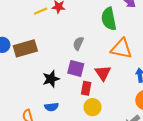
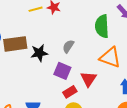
black star: (51, 79) -> (39, 53), moved
red rectangle: (86, 88) -> (70, 92), turned 40

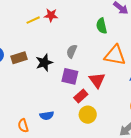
green semicircle: (102, 26) -> (102, 26), size x0.7
brown rectangle: (15, 44) -> (19, 58), size x0.7

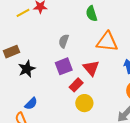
black star: (44, 63) -> (27, 69), moved
purple square: (70, 76) -> (64, 66), turned -30
blue semicircle: (47, 116) -> (31, 104), moved, turned -32

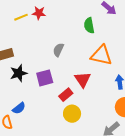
purple square: (64, 66) -> (45, 78), moved

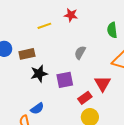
red star: (39, 13) -> (71, 15), moved
yellow line: (21, 17) -> (44, 26), moved

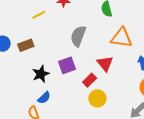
gray semicircle: (80, 53) -> (78, 36), size x1.5
black star: (39, 74) -> (41, 74), moved

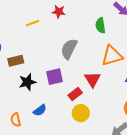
orange triangle: (122, 38) -> (112, 56), turned -30
brown rectangle: (26, 45) -> (16, 61), moved
blue semicircle: (44, 98) -> (40, 110), moved

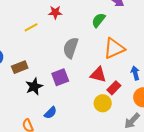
green semicircle: (100, 25) -> (99, 20), turned 56
red triangle: (92, 79) -> (98, 75), turned -36
red rectangle: (75, 94) -> (114, 88), moved
yellow circle: (81, 113) -> (103, 103), moved

